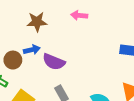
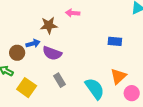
brown star: (37, 22) -> (49, 25), moved

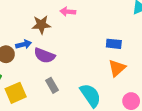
orange triangle: (118, 76) -> (117, 68), moved
yellow square: (27, 88) -> (16, 93), turned 30

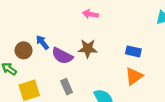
brown star: (41, 25) -> (88, 49), moved
blue arrow: (24, 44) -> (42, 42), turned -120

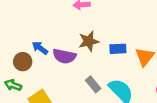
blue rectangle: (133, 51) -> (118, 49), moved
gray rectangle: (67, 87) -> (93, 84), moved

